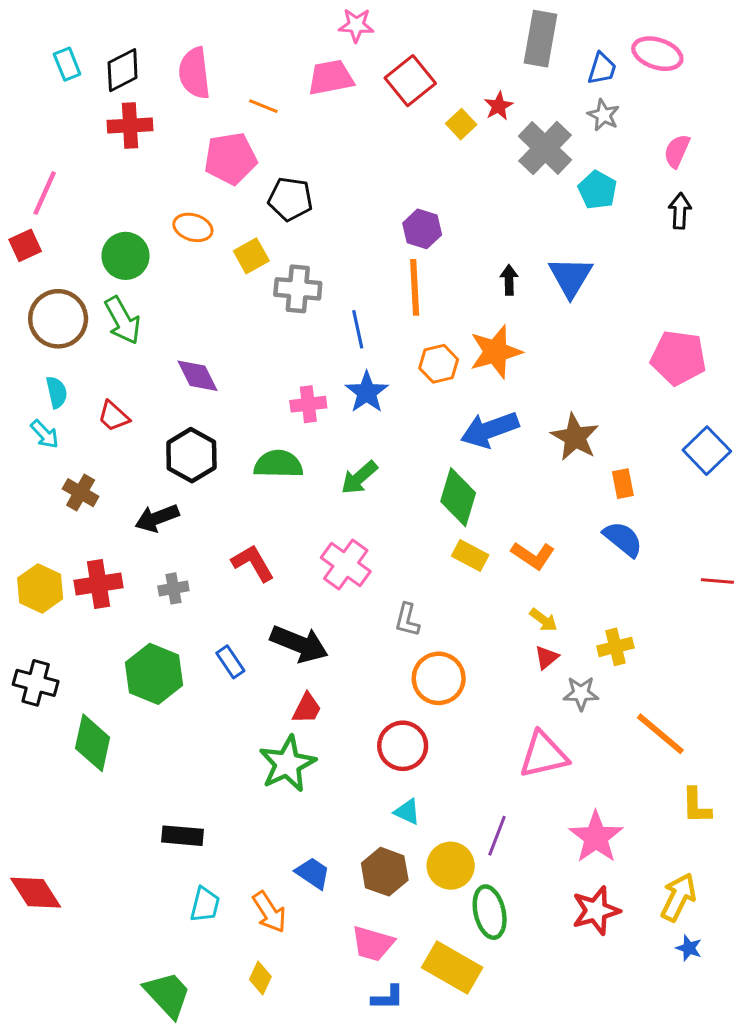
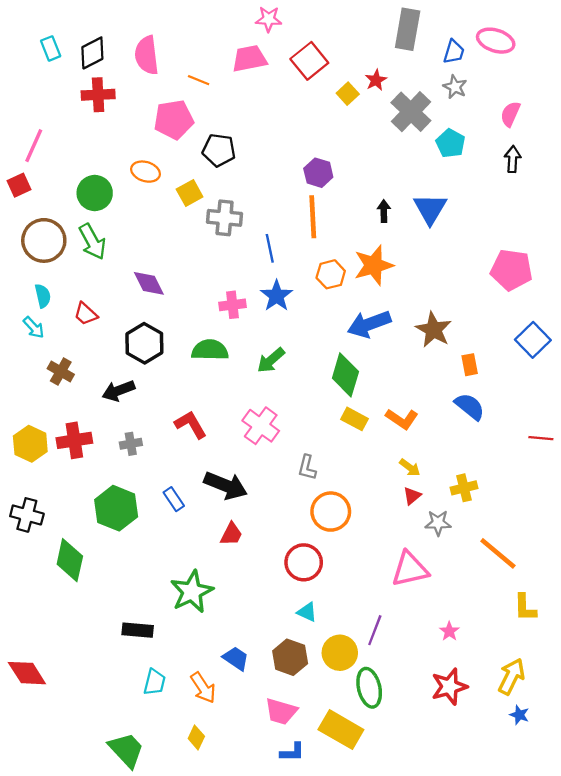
green star: (287, 764) -> (192, 592), moved
pink star: (596, 837) -> (449, 631), size x0.5

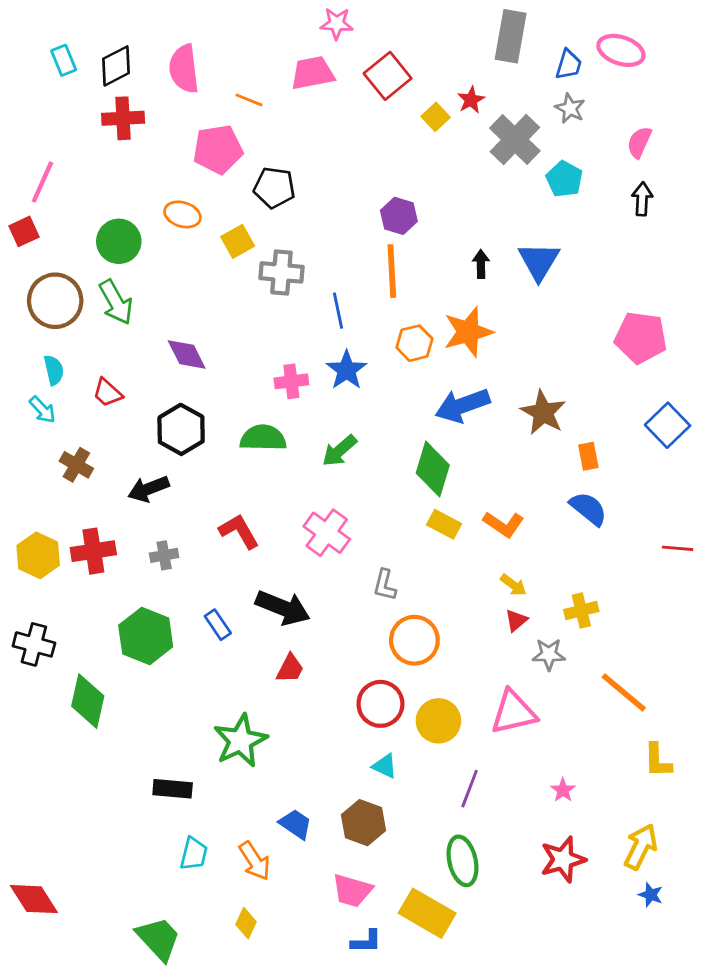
yellow circle: (340, 653) -> (438, 721), moved
red diamond: (27, 673) -> (34, 899), moved

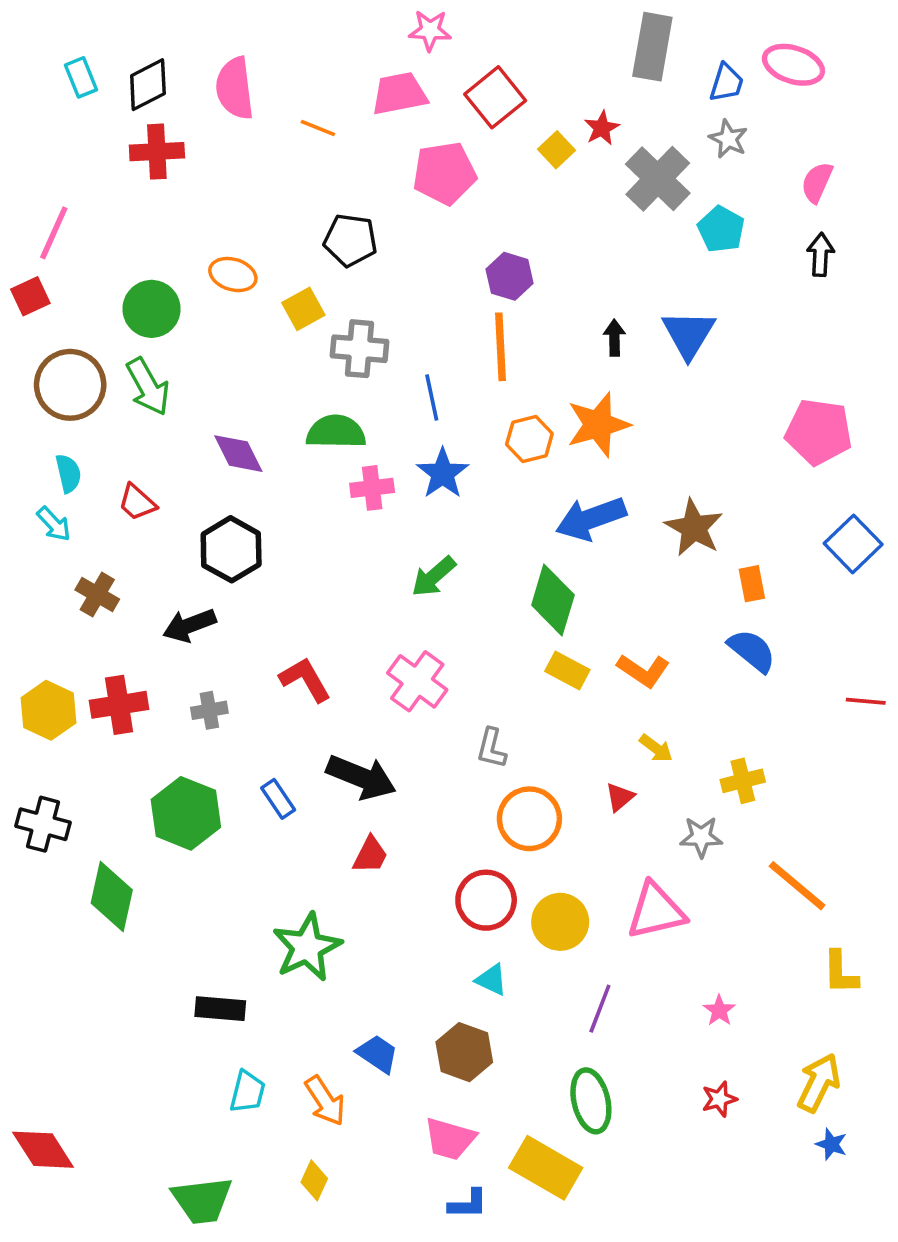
pink pentagon: (218, 149) -> (444, 173), moved
green semicircle: (263, 438) -> (336, 432), moved
red triangle: (516, 620) -> (620, 797), moved
red star: (563, 859) -> (719, 1099), size x0.6
green trapezoid: (158, 939) -> (202, 1200), turned 126

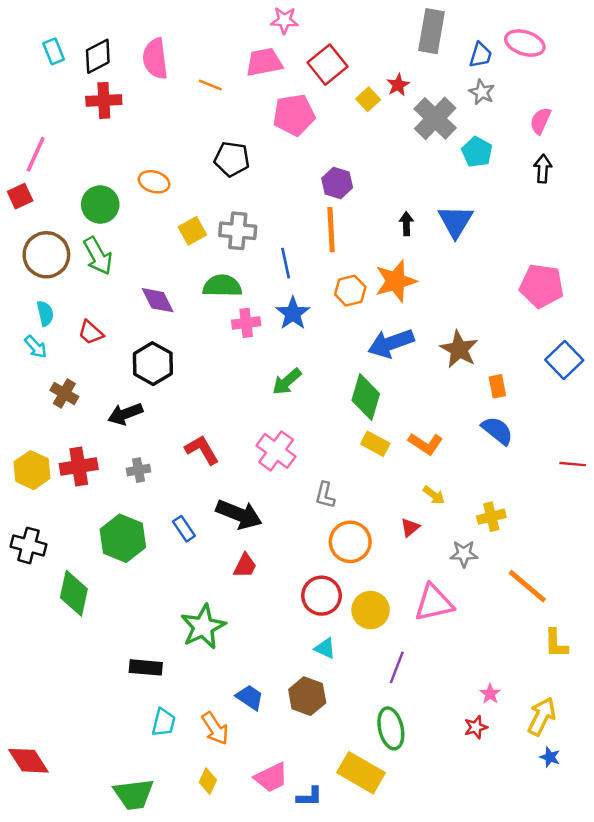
yellow square: (303, 309) -> (192, 231), moved
pink star: (719, 1010) -> (490, 694), moved
pink trapezoid: (450, 1139) -> (271, 777), moved, turned -42

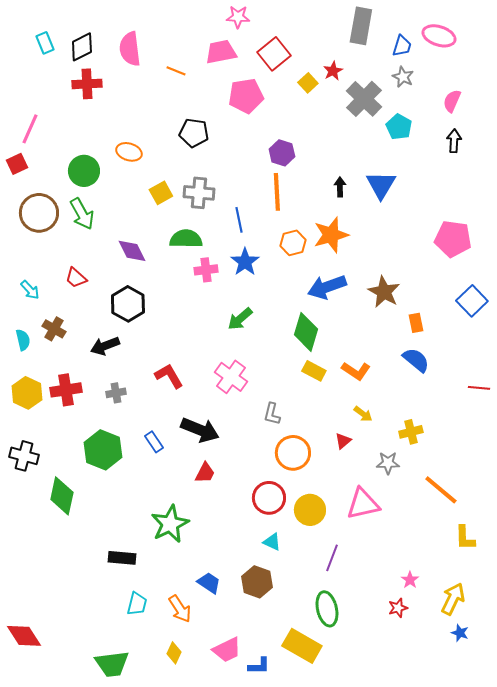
cyan semicircle: (45, 313) -> (23, 340), moved

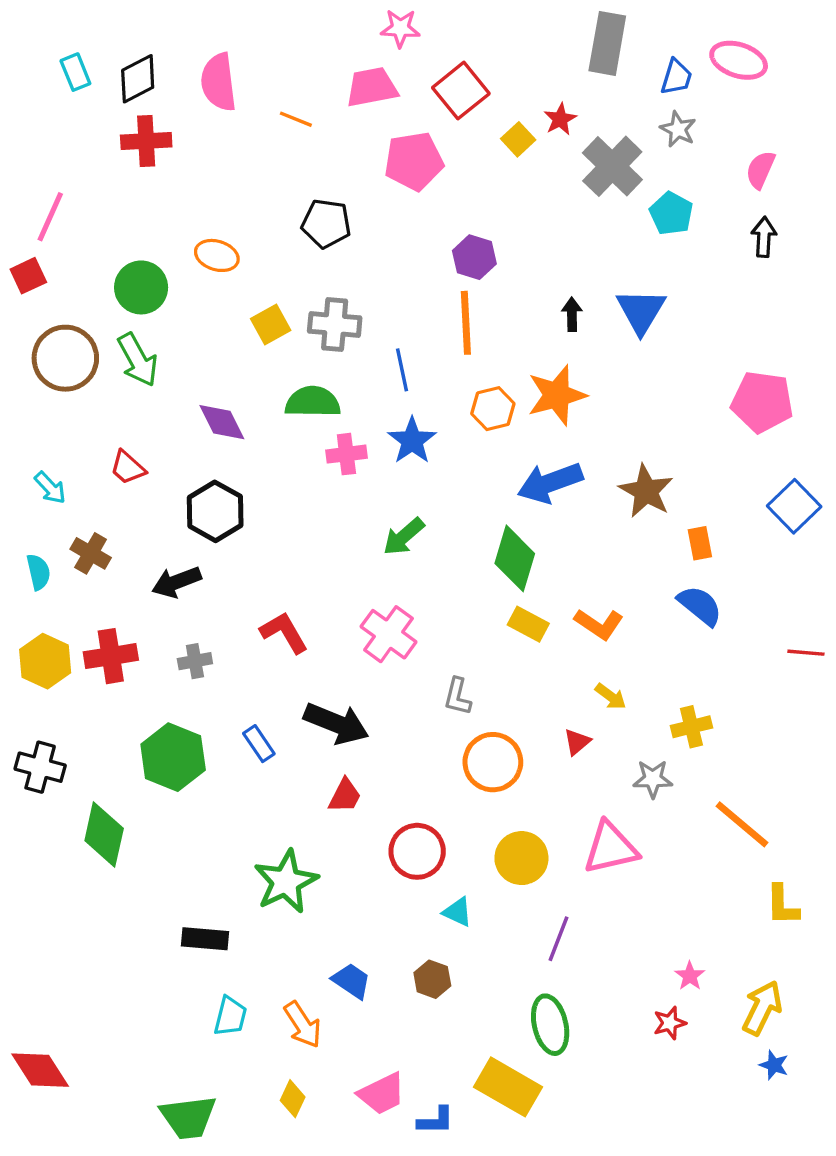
red circle: (269, 498) -> (417, 851), moved
brown hexagon: (257, 582) -> (432, 979), size x0.7

